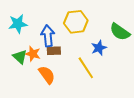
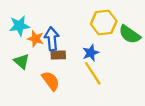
yellow hexagon: (76, 22) -> (104, 23), moved
blue star: (99, 48) -> (91, 53), moved
orange star: (33, 54) -> (36, 39), moved

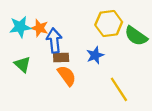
orange star: (36, 39) -> (39, 28), moved
yellow line: (93, 73) -> (119, 89), moved
orange semicircle: (51, 81) -> (67, 76), moved

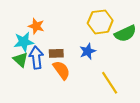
cyan star: (20, 27) -> (24, 42), moved
green semicircle: (136, 36) -> (125, 33), turned -60
blue arrow: (54, 41) -> (36, 58), moved

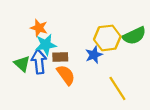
yellow hexagon: (100, 22) -> (107, 38), moved
cyan star: (24, 42) -> (46, 45), moved

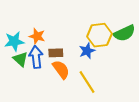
orange star: (39, 28) -> (37, 36), moved
cyan star: (46, 45) -> (14, 41), moved
yellow line: (117, 88) -> (87, 82), moved

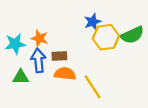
blue star: (87, 51) -> (93, 22), moved
green triangle: (20, 59) -> (21, 77), moved, turned -42
orange semicircle: (61, 70) -> (65, 74), turned -48

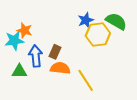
green semicircle: (132, 35) -> (116, 21), moved, turned -125
orange star: (40, 38) -> (24, 30), moved
brown rectangle: (59, 56) -> (55, 52), turned -64

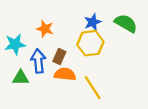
orange star: (24, 30) -> (45, 29), moved
yellow hexagon: (98, 35) -> (90, 43), moved

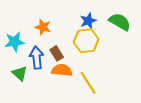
brown rectangle: (59, 56) -> (57, 53), turned -56
green triangle: (21, 78) -> (20, 73), turned 42

